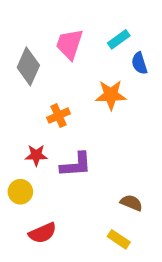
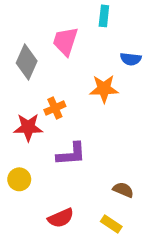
cyan rectangle: (119, 39) -> (104, 16), moved, turned -48
blue semicircle: (139, 63) -> (131, 59), turned -66
red star: (36, 155) -> (28, 127), moved, size x1.4
red semicircle: (43, 233) -> (61, 218), moved

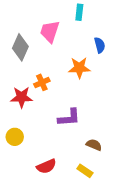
blue semicircle: (131, 59) -> (100, 45), turned -112
purple L-shape: (71, 154) -> (69, 118), moved

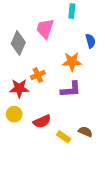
purple L-shape: (69, 118) -> (71, 89), moved
yellow circle: (15, 137) -> (14, 114), moved
red semicircle: (46, 166) -> (42, 121), moved
yellow rectangle: (85, 171) -> (64, 137), moved

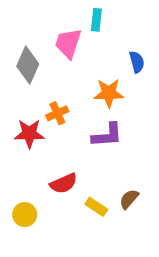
cyan rectangle: (72, 11) -> (96, 20), moved
yellow circle: (14, 114) -> (25, 215), moved
brown semicircle: (85, 132) -> (129, 199), turned -72

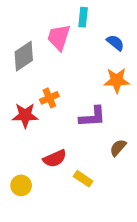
blue semicircle: (137, 62) -> (115, 43), moved, turned -36
gray diamond: (28, 65) -> (24, 56), turned 32
orange star: (109, 93) -> (117, 80), moved
brown semicircle: (129, 199) -> (118, 148), moved

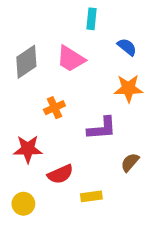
pink trapezoid: (59, 37) -> (71, 59), moved, turned -76
red star: (25, 115) -> (28, 149), moved
yellow rectangle: (83, 179) -> (91, 196), turned -42

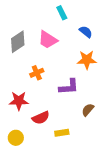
cyan rectangle: (91, 19) -> (62, 13), turned -32

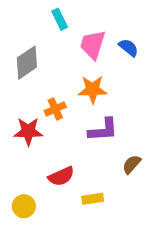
cyan rectangle: (62, 13) -> (60, 19), moved
pink trapezoid: (48, 40) -> (93, 45), moved, turned 75
orange star: (87, 60) -> (93, 89), moved
red star: (19, 101) -> (28, 131), moved

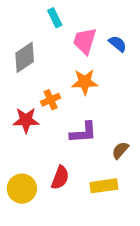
purple L-shape: (103, 130) -> (83, 133), moved
red semicircle: (61, 176) -> (60, 178), moved, turned -45
yellow rectangle: (93, 199) -> (104, 186), moved, size x1.4
yellow circle: (24, 206) -> (22, 189), size x1.4

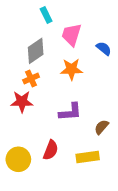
blue semicircle: (118, 44) -> (104, 48), moved
gray diamond: (25, 57) -> (36, 51), moved
orange cross: (51, 100) -> (31, 78), moved

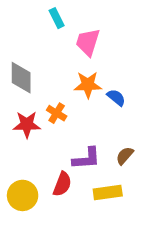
blue semicircle: (104, 48) -> (116, 98), moved
gray diamond: (36, 51) -> (21, 78), moved, turned -56
orange cross: (31, 78) -> (57, 113), moved, turned -35
purple L-shape: (70, 112) -> (86, 159), moved

